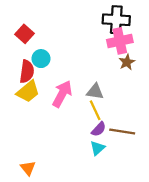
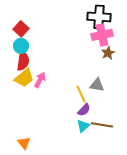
cyan circle: (41, 59) -> (21, 46), moved
gray triangle: (95, 92) -> (97, 85), moved
pink arrow: (62, 94) -> (40, 80), moved, size x0.7
brown line: (122, 132) -> (102, 125), moved

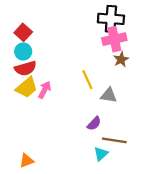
red semicircle: (23, 61) -> (25, 68), turned 66
yellow line: (81, 94) -> (87, 80), moved
cyan triangle: (83, 126) -> (101, 154), moved
orange triangle: (24, 143) -> (27, 161), turned 48

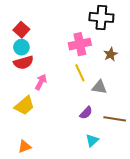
pink cross: (114, 39) -> (80, 44), moved
yellow trapezoid: (27, 87) -> (25, 106), moved
brown line: (114, 140) -> (115, 119), moved

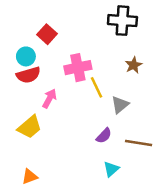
red square: (21, 30) -> (47, 34), moved
pink cross: (80, 44) -> (78, 68), moved
gray triangle: (99, 87) -> (120, 105), turned -49

